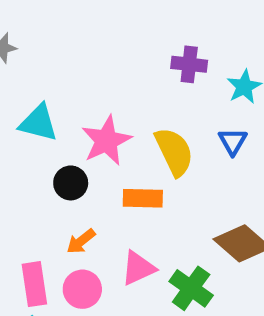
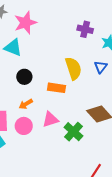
pink star: (106, 141) -> (25, 23), moved

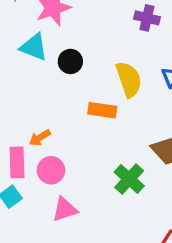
black circle: (24, 77) -> (70, 61), moved
orange arrow: (26, 104) -> (40, 138), moved
pink triangle: (50, 119) -> (65, 209), moved

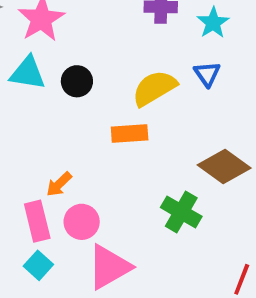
yellow semicircle: (129, 79) -> (154, 88), turned -90
pink triangle: (65, 209) -> (109, 267), size x1.4

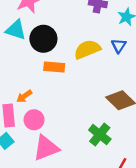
black circle: (77, 81) -> (43, 39), size x1.5
orange rectangle: (130, 133) -> (54, 67), moved
green cross: (181, 212) -> (100, 134), moved

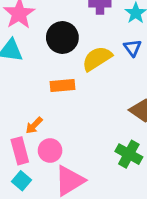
black circle: (43, 39) -> (62, 37), moved

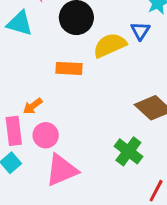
blue triangle: (133, 48) -> (140, 31), moved

